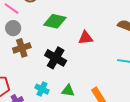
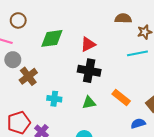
black cross: (56, 58) -> (89, 71), moved
cyan cross: (42, 89) -> (54, 99), moved

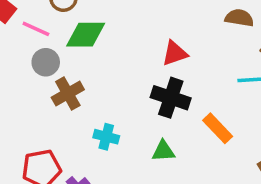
green diamond: (52, 38) -> (86, 35), moved
orange rectangle: (121, 97) -> (218, 128), moved

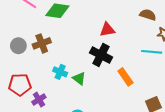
gray circle: (46, 62) -> (18, 46), moved
green triangle: (163, 151) -> (79, 78), moved, turned 32

